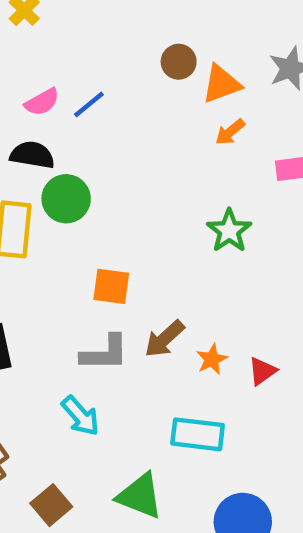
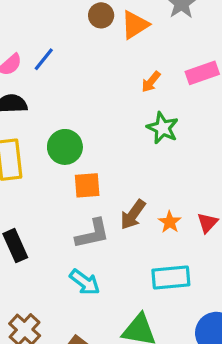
orange arrow: (230, 132) -> (151, 82), moved
green circle: (66, 199) -> (65, 147), moved

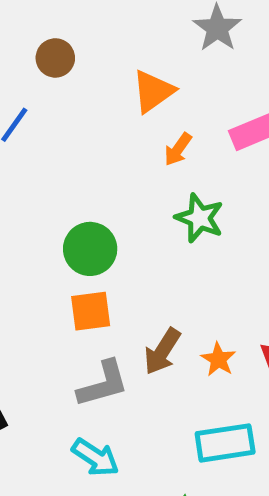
brown circle: (101, 15) -> (55, 58), moved
orange triangle: (135, 25) -> (153, 91), moved
green circle: (65, 147) -> (90, 249), moved

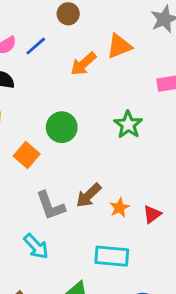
orange arrow: (178, 149) -> (83, 64), moved, size x1.4
orange square: (91, 311) -> (27, 155), moved, turned 35
gray L-shape: (103, 384) -> (50, 206), turned 72

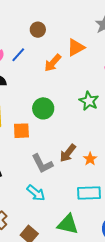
orange square: (27, 155) -> (21, 131), turned -36

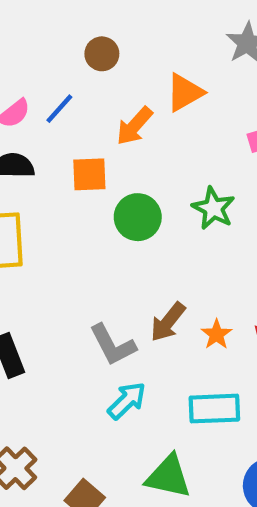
green circle: (43, 108) -> (138, 217), moved
orange square: (21, 131) -> (89, 174), moved
cyan arrow: (36, 193) -> (127, 401), moved, turned -84

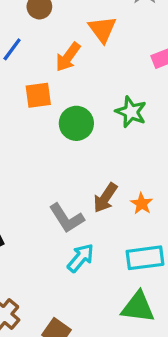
orange triangle: (185, 92) -> (102, 29), turned -32
green triangle: (168, 477) -> (138, 307), moved

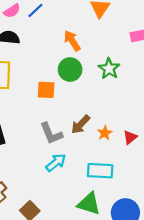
orange arrow: (68, 57) -> (72, 41), moved, turned 100
orange square: (38, 95) -> (46, 90), moved

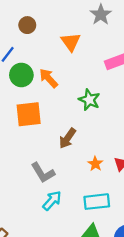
green circle: (70, 70) -> (21, 75), moved
orange square: (46, 90) -> (29, 114), moved, size x1.4
brown arrow: (80, 124) -> (67, 138), moved

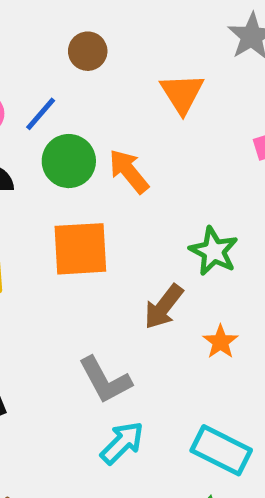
green star: (89, 100) -> (214, 251), moved
orange star: (95, 164) -> (220, 342), moved
cyan rectangle: (97, 202) -> (221, 450), turned 30

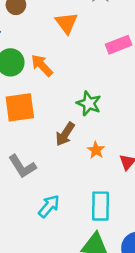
gray L-shape: (105, 380) -> (22, 166), moved
cyan rectangle: (221, 450) -> (101, 206), turned 68

